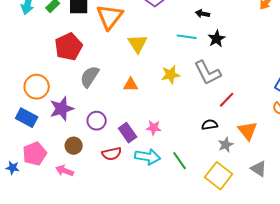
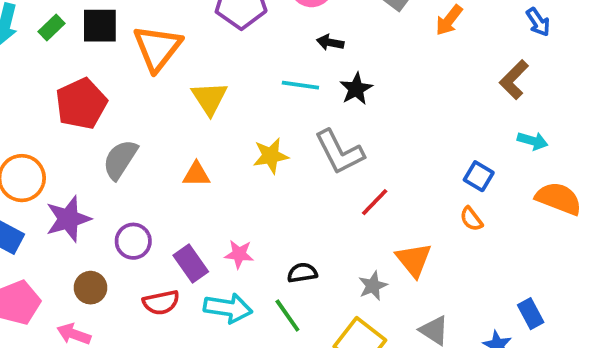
black semicircle: (210, 125) -> (302, 273), moved

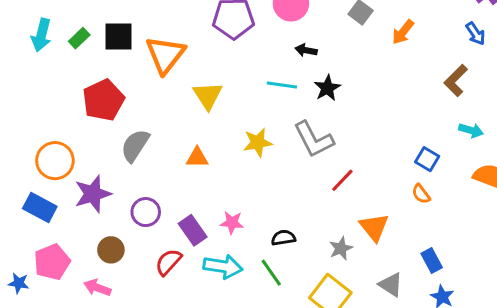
red semicircle: (161, 302) -> (168, 262), turned 144
blue rectangle: (531, 314) -> (432, 260), moved

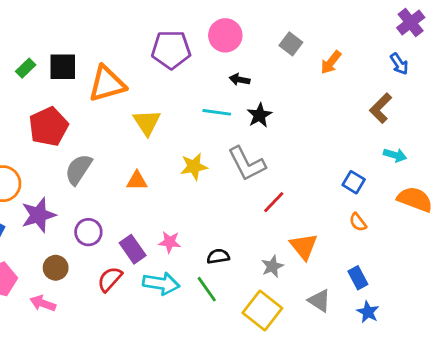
orange triangle: (165, 55) -> (107, 84), turned 36
orange semicircle: (421, 194) -> (358, 222), moved

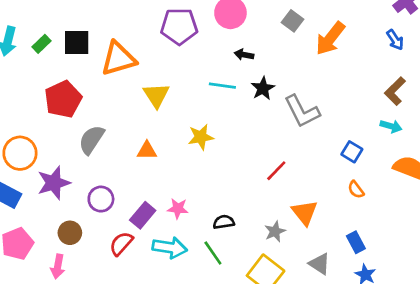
orange arrow: (331, 62) -> (330, 38), size x1.5
brown L-shape: (381, 108) -> (395, 91), moved
gray L-shape: (247, 164) -> (302, 111), moved
purple rectangle: (133, 249) -> (143, 215), turned 75
pink arrow: (43, 303) -> (58, 266), turned -100

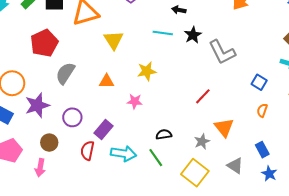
orange semicircle: (356, 190) -> (262, 110), turned 56
pink star: (178, 208) -> (135, 101), moved
red semicircle: (121, 244) -> (87, 151), turned -30

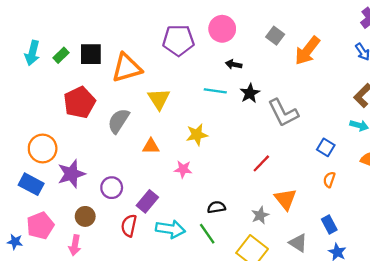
gray semicircle: (65, 73) -> (119, 121), moved

